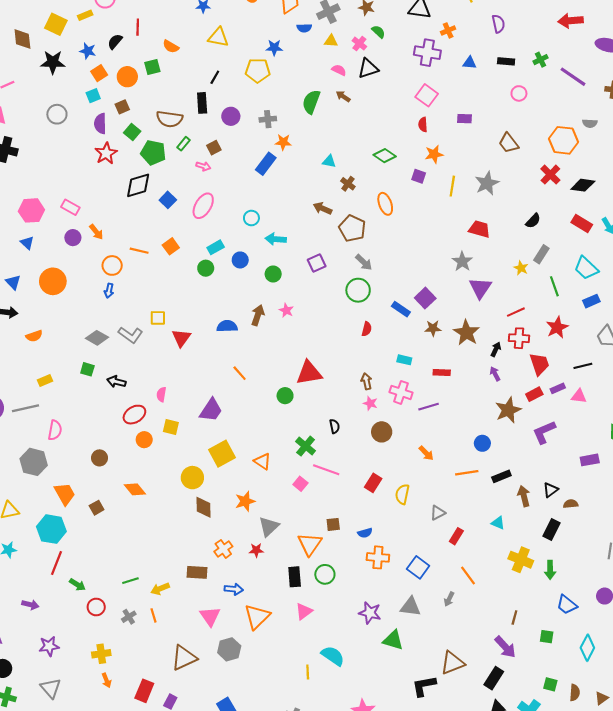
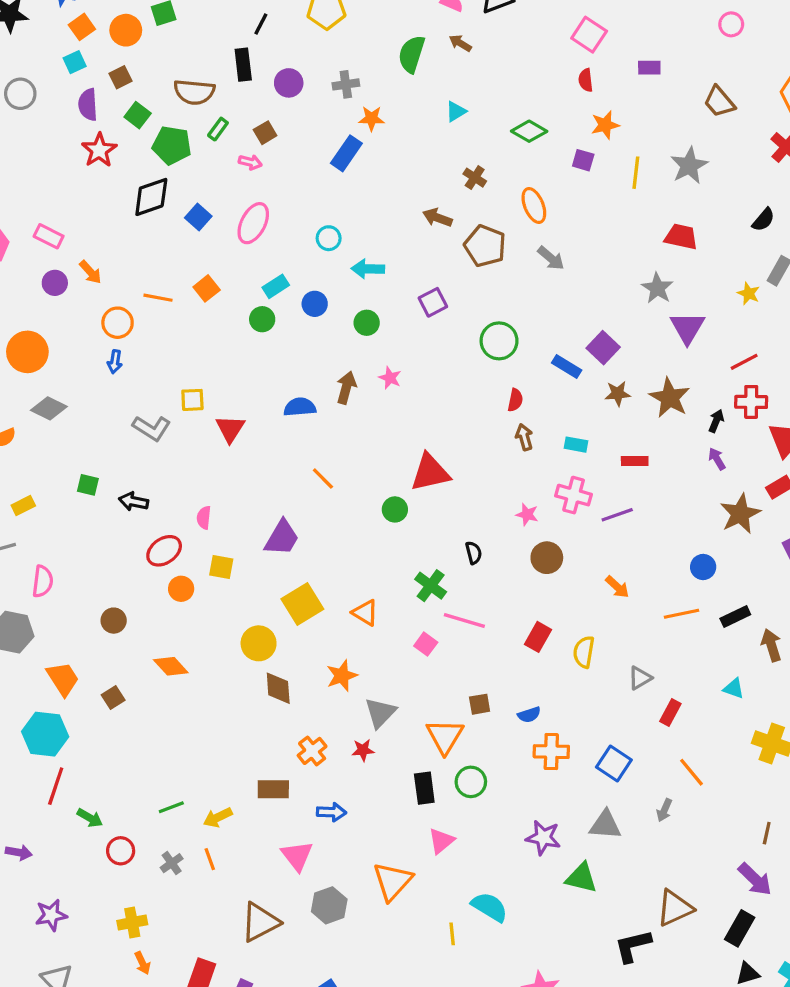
cyan triangle: (329, 161) -> (456, 111), moved, turned -40
gray arrow: (364, 262) -> (551, 258), moved
gray diamond: (97, 338) -> (49, 408), moved
brown arrow: (367, 381) -> (524, 437), moved
orange triangle: (257, 617) -> (393, 881), moved

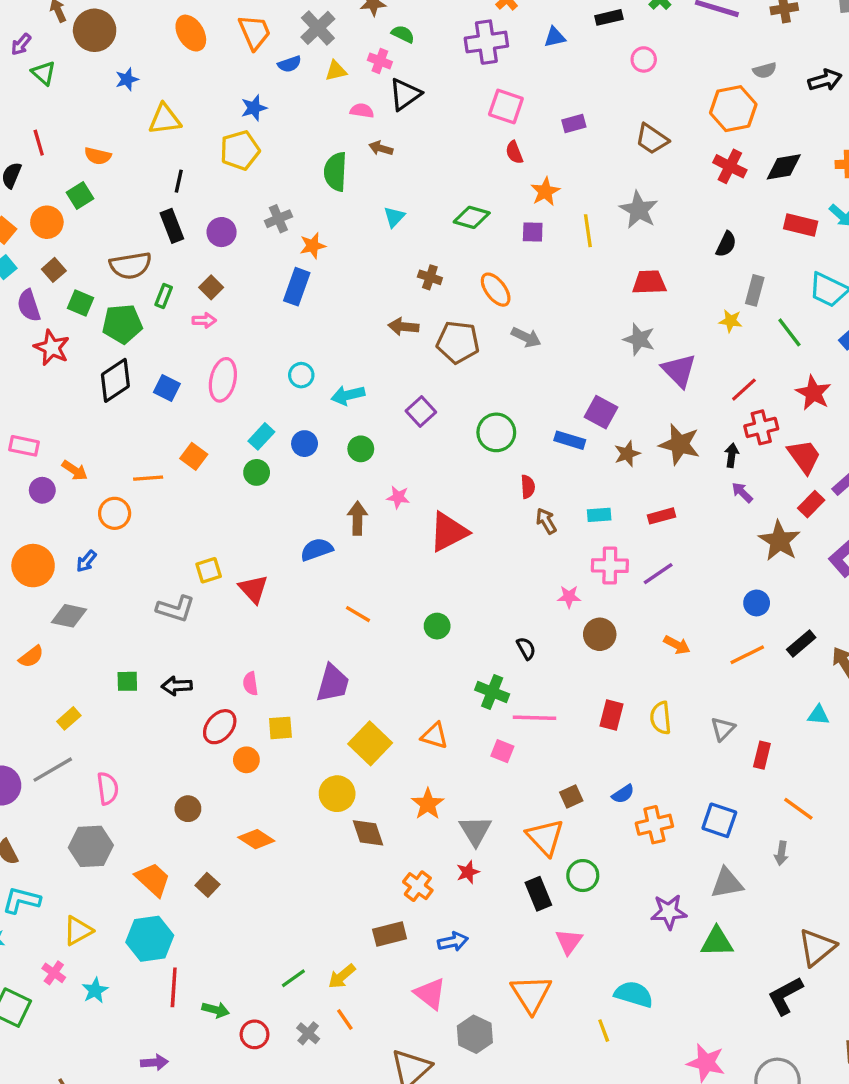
blue arrow: (115, 362) -> (86, 561), moved, turned 45
red triangle: (430, 472) -> (449, 532), moved

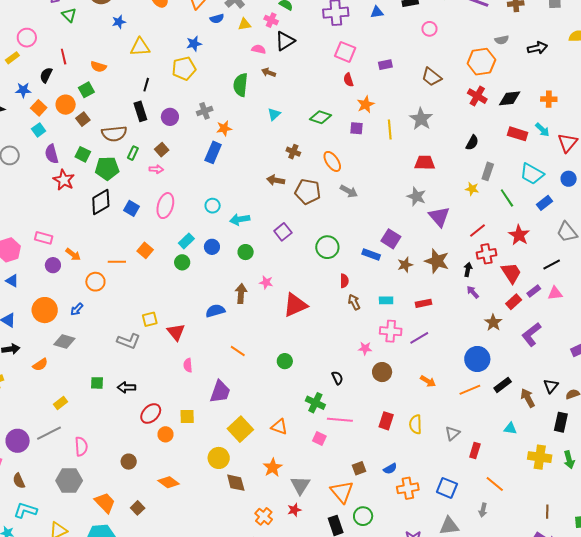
brown square: (54, 270) -> (83, 119), moved
brown star: (779, 541) -> (493, 323), size x0.7
blue circle: (757, 603) -> (477, 359), size x1.6
pink semicircle: (250, 684) -> (188, 365), moved

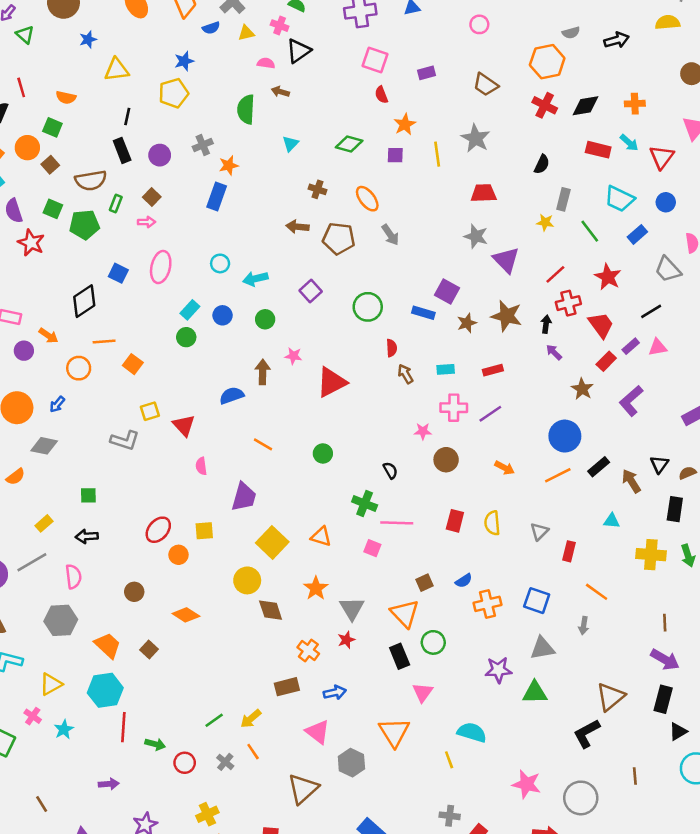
green square: (86, 90) -> (52, 127), turned -35
gray arrow: (349, 191) -> (390, 235), turned 30
black diamond: (101, 202) -> (84, 301), moved
orange square: (145, 250) -> (133, 364), moved
black arrow: (126, 387) -> (87, 536), moved

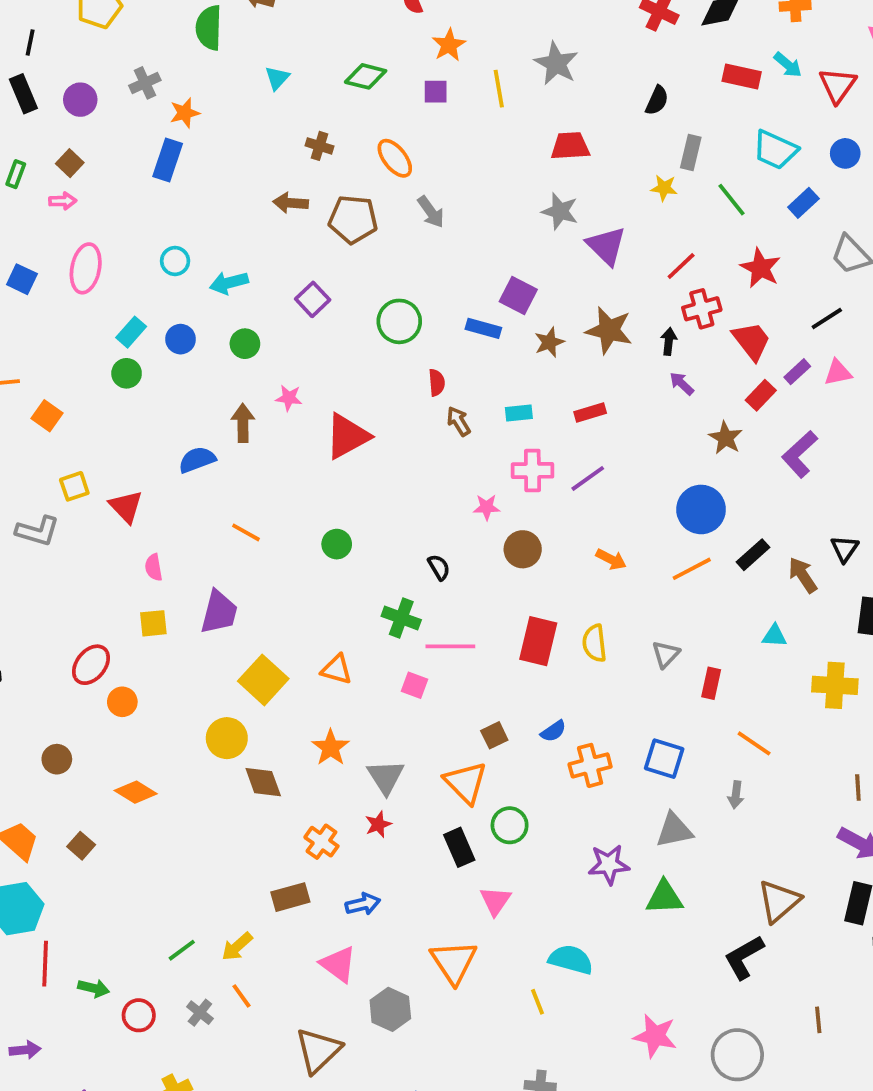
red rectangle: (455, 521) -> (538, 641), size x1.4
yellow square: (204, 531) -> (153, 623), moved

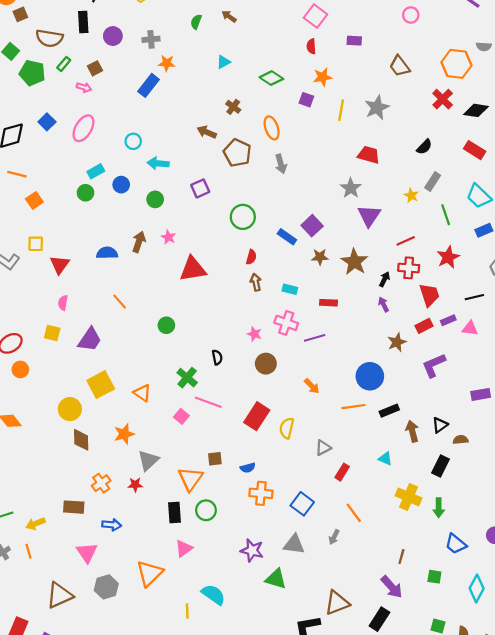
green semicircle: (209, 28) -> (196, 22), size x0.6

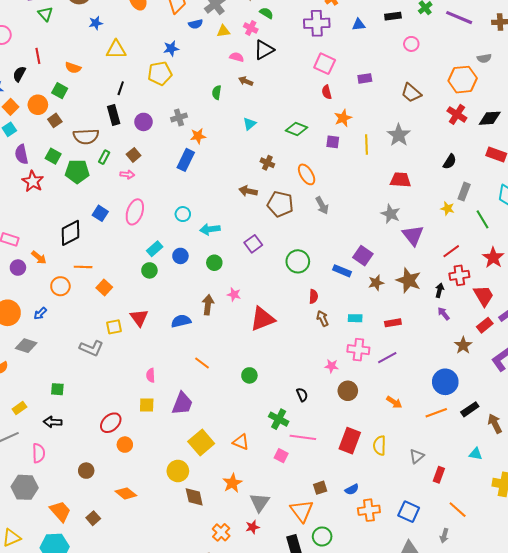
red triangle: (60, 265) -> (139, 318), moved

